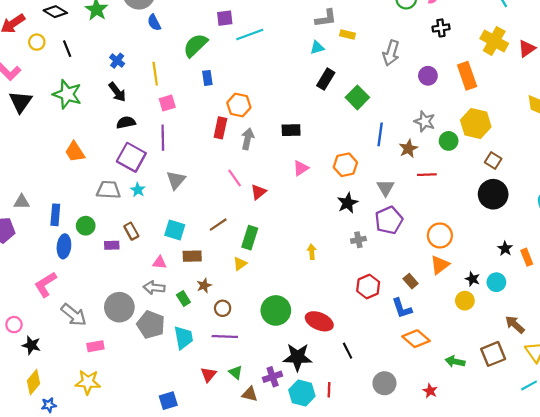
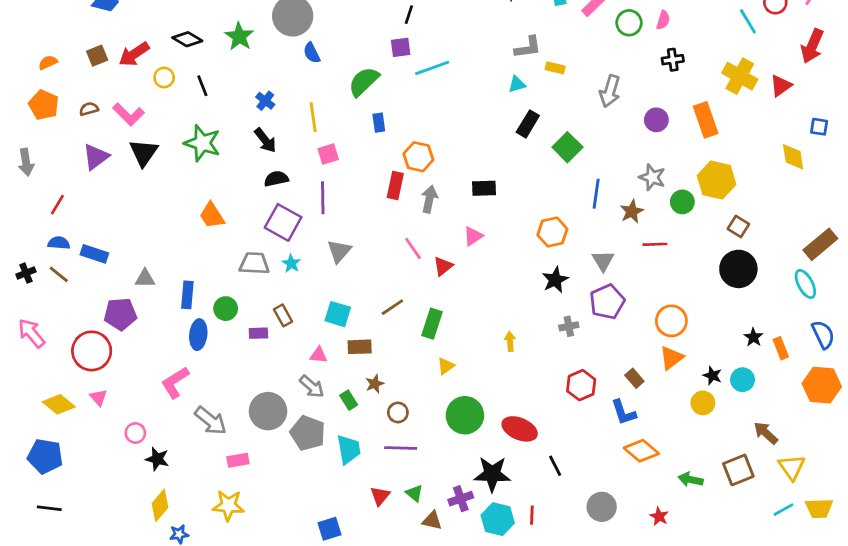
pink triangle: (301, 168) -> (473, 236), moved
yellow triangle: (240, 264) -> (446, 366), moved
gray arrow: (154, 288) -> (312, 387), turned -144

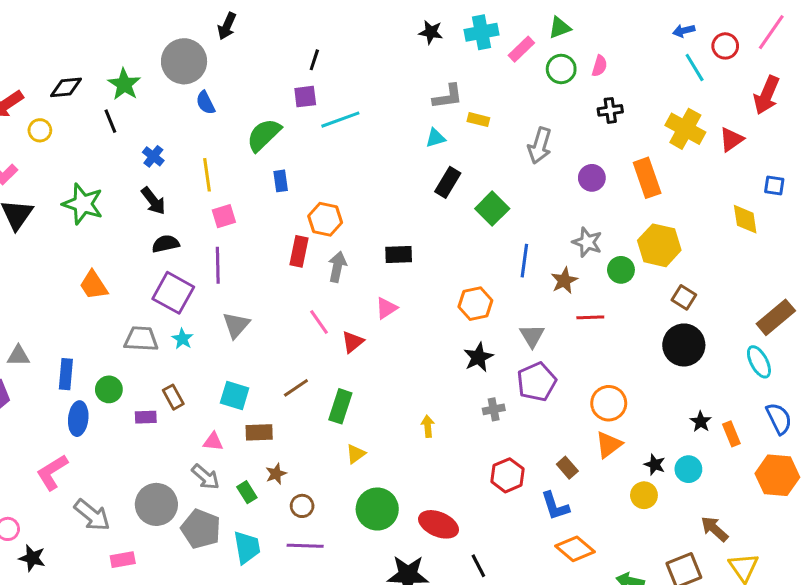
black diamond: (187, 39) -> (66, 87), turned -36
black line: (202, 86) -> (110, 121), moved

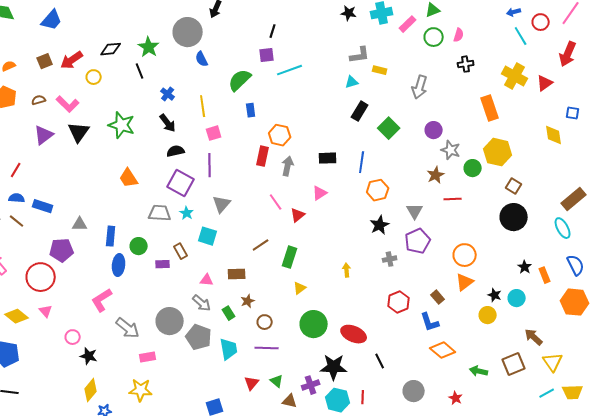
purple circle: (592, 178) -> (434, 130), moved
blue line: (524, 261) -> (362, 162), moved
cyan square: (235, 396) -> (208, 236), moved

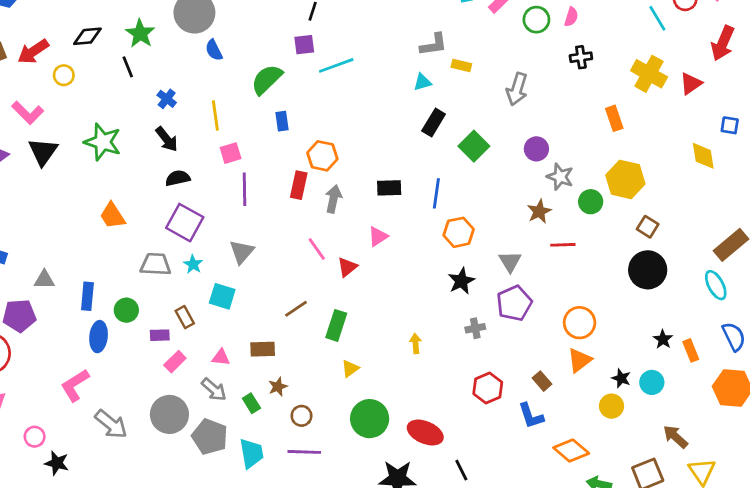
orange rectangle: (490, 108) -> (614, 118), size x0.7
purple line: (210, 165) -> (244, 189), moved
orange diamond: (443, 350) -> (571, 451), moved
pink rectangle: (148, 357) -> (175, 362), moved, turned -35

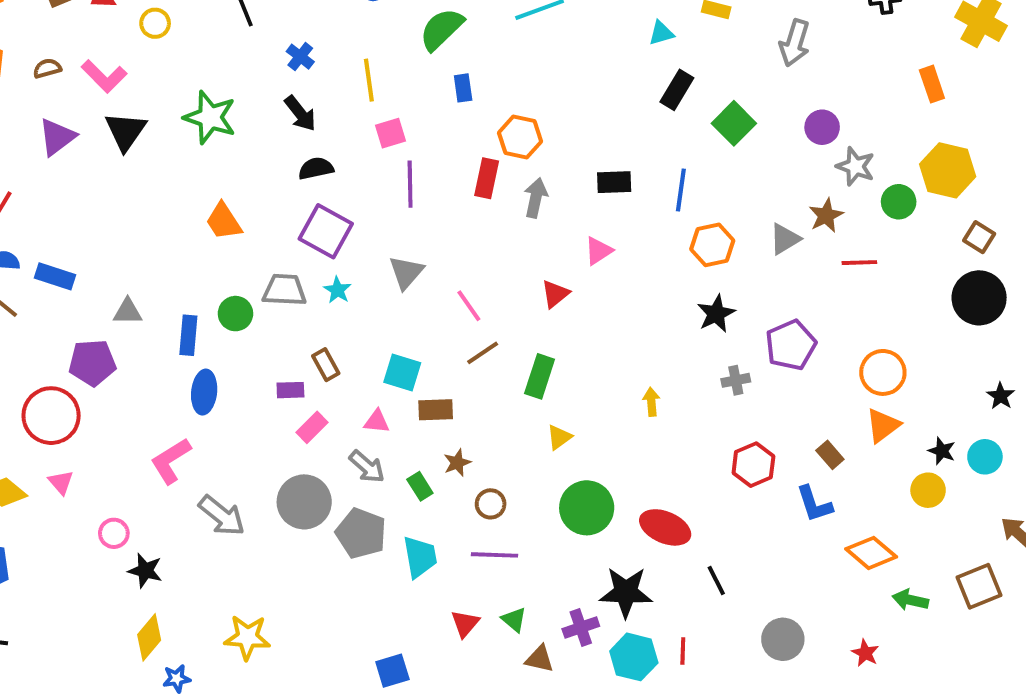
pink line: (317, 249) -> (469, 306), moved
gray triangle: (510, 262) -> (785, 239), moved, turned 30
cyan square: (222, 296) -> (402, 372), moved
green circle: (126, 310) -> (235, 314), moved

